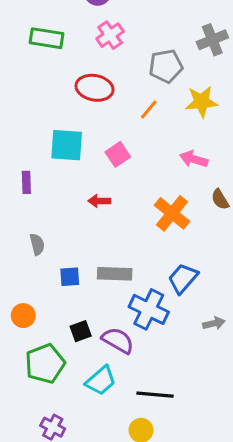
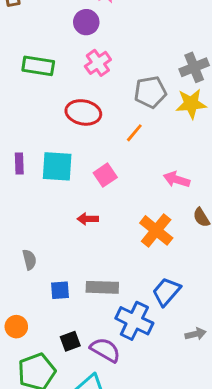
yellow star: (201, 102) -> (191, 104), moved
purple rectangle: (26, 182) -> (19, 163), moved

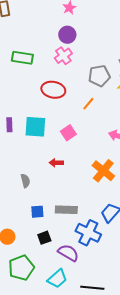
purple circle: (86, 22) -> (67, 35), moved
gray semicircle: (29, 260) -> (25, 181), moved
black square: (70, 341) -> (44, 238), moved

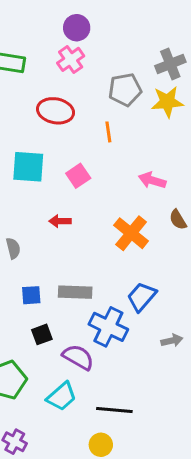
orange line: (88, 104) -> (108, 132), turned -48

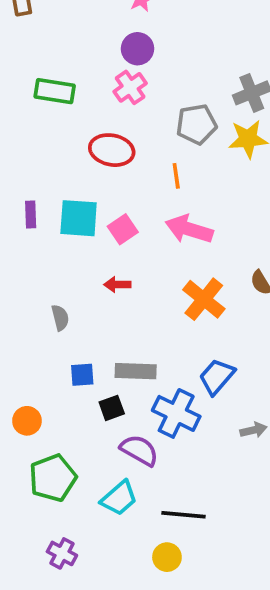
pink square: (78, 176) -> (123, 229), moved
pink arrow: (152, 180) -> (189, 229), moved, size x1.4
black square: (42, 334) -> (112, 408), moved

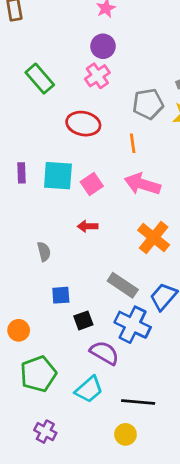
green rectangle: (55, 91) -> (40, 79), turned 40
gray rectangle: (136, 371) -> (123, 285), moved, turned 32

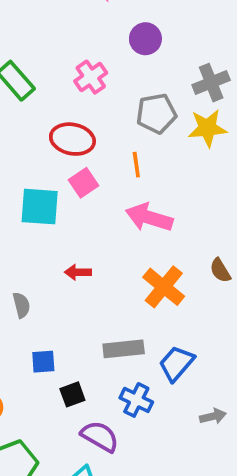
purple circle: (103, 46) -> (145, 39), moved
pink square: (92, 184) -> (83, 183), moved
gray rectangle: (123, 285) -> (124, 349), turned -40
blue cross: (133, 325) -> (136, 400), size x0.7

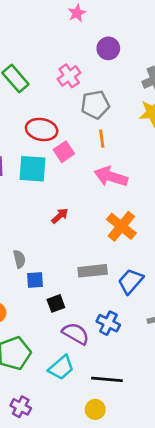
gray pentagon: (156, 114) -> (95, 105), moved
red ellipse: (72, 139) -> (42, 129), moved
red arrow: (78, 272) -> (60, 216), turned 138
gray semicircle: (21, 305) -> (19, 259), moved
blue cross: (136, 400) -> (108, 323), moved

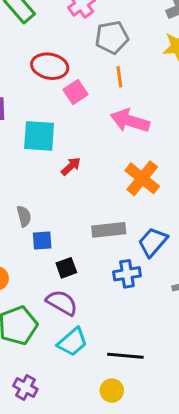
cyan square: (32, 169) -> (39, 136), moved
blue cross: (108, 323) -> (127, 274), moved, turned -35
purple semicircle: (76, 334) -> (62, 303), moved

